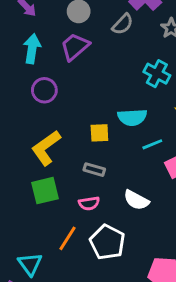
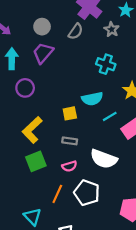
white semicircle: (136, 200) -> (104, 159), size x1.4

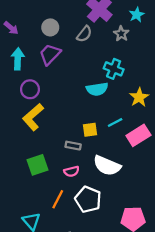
cyan semicircle: (92, 99) -> (97, 89), moved
yellow square: (70, 113) -> (90, 130), moved
yellow L-shape: (32, 130) -> (33, 117), moved

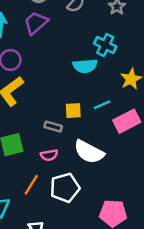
white pentagon: (88, 199) -> (65, 188), turned 30

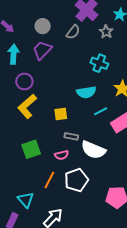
cyan semicircle: (85, 66) -> (86, 92), moved
yellow square: (73, 111) -> (61, 114), moved
gray rectangle: (53, 127) -> (71, 136), moved

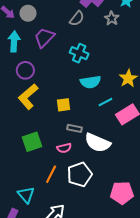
gray circle: (43, 26) -> (28, 13), moved
cyan cross: (99, 63) -> (79, 53), moved

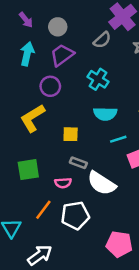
gray circle: (28, 13) -> (58, 27), moved
purple circle: (25, 70) -> (50, 86), moved

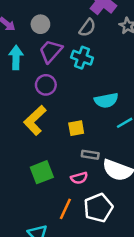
cyan cross: (98, 79) -> (82, 58), moved

